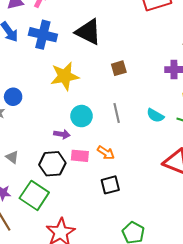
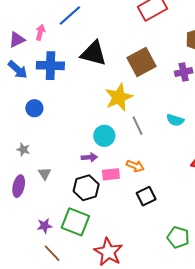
brown square: (119, 68) -> (142, 62), moved, size x1.8
yellow star: (65, 76) -> (119, 97), moved
blue circle: (13, 97) -> (34, 108), moved
gray triangle: (12, 157) -> (45, 174), moved, turned 32

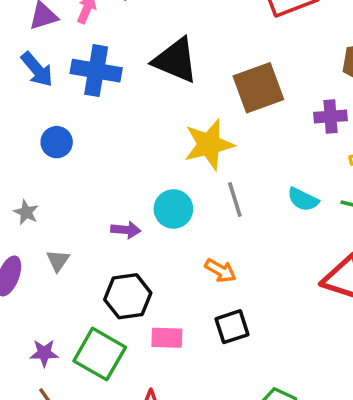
purple arrow: (89, 157) -> (126, 230), moved
pink rectangle: (111, 174) -> (167, 338), moved

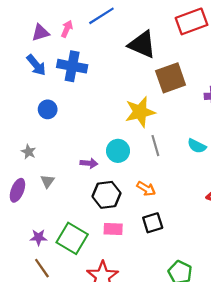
black triangle: (176, 60) -> (142, 44), moved
black hexagon: (128, 296) -> (107, 195), moved

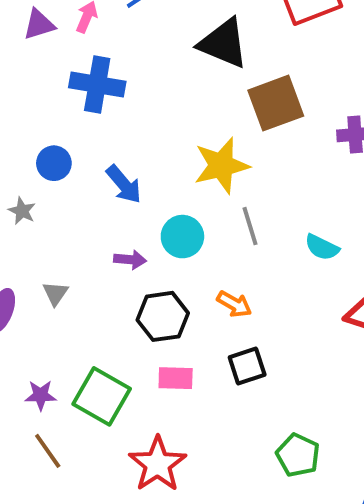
blue arrow: (36, 65) -> (124, 184), moved
cyan semicircle: (197, 146) -> (322, 247), moved
gray star: (29, 152) -> (22, 211), moved

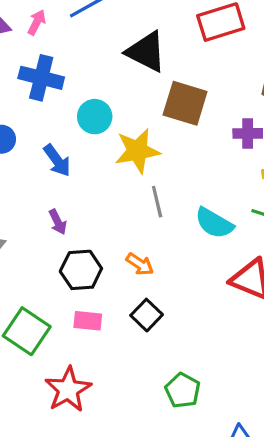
brown square: (276, 103) -> (185, 103), turned 33
cyan circle: (182, 237) -> (95, 117), moved
cyan semicircle: (322, 247) -> (214, 223), size x1.4
purple arrow: (130, 260) -> (58, 222), turned 55
black square: (247, 366) -> (147, 315), turned -32

